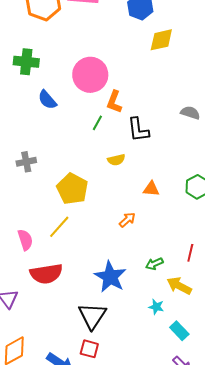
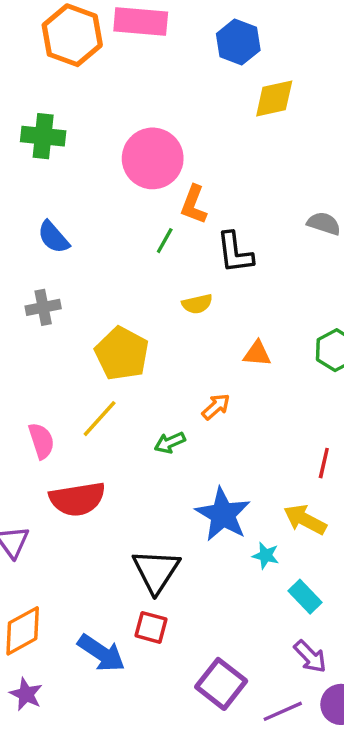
blue semicircle: (47, 100) -> (53, 237), moved
green arrow: (154, 264) -> (170, 443), moved
blue star: (110, 277) -> (223, 514), moved

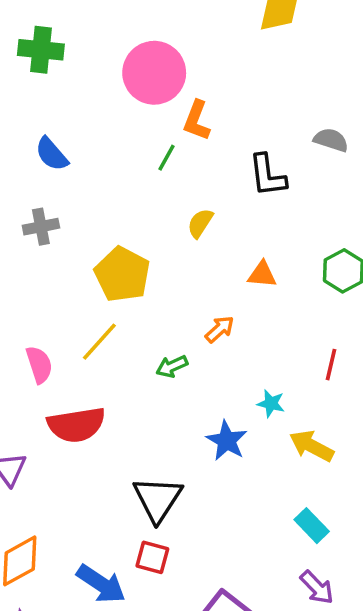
black L-shape: (235, 253) -> (267, 175), moved
yellow semicircle: (197, 304) -> (200, 223), turned 136
red line: (324, 463) -> (331, 365), moved
blue star: (223, 514) -> (227, 441), size x0.7
cyan star: (266, 556) -> (271, 404), moved

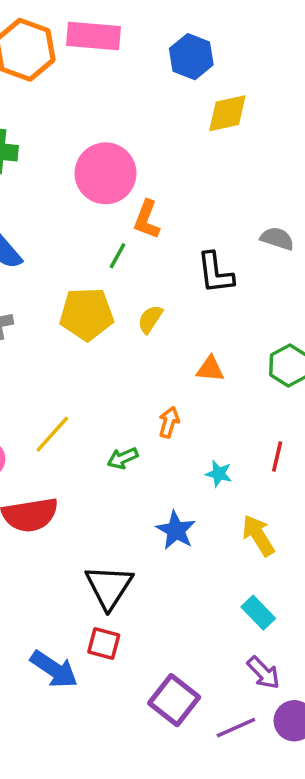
yellow pentagon: (122, 274) -> (87, 314), moved, turned -30
orange arrow: (220, 329) -> (169, 422), turned -32
cyan star: (271, 404) -> (219, 474), moved
yellow arrow: (312, 446) -> (258, 535), turned 30

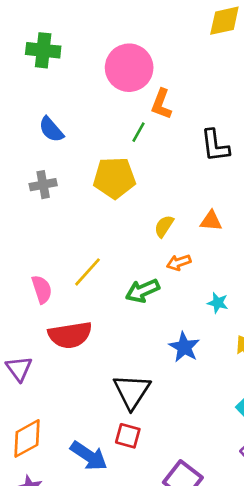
yellow semicircle: (150, 319) -> (164, 226), moved
orange arrow: (169, 422) -> (179, 262), turned -125
green arrow: (123, 458) -> (143, 291), size x1.4

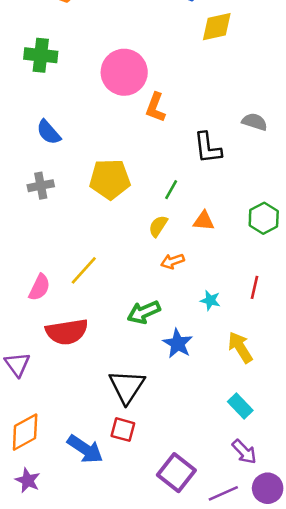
green line: (139, 132) -> (171, 190), moved
pink semicircle: (42, 289) -> (39, 287), turned 44
green arrow: (143, 291) -> (144, 312), moved

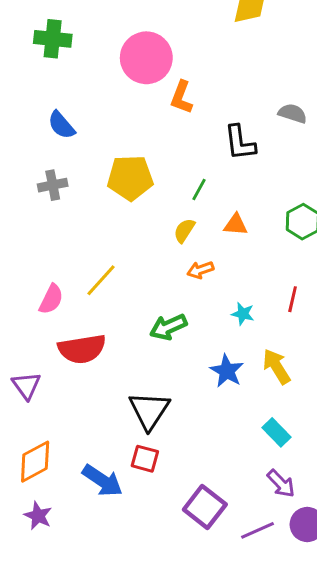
blue star: (178, 343) -> (227, 371), moved

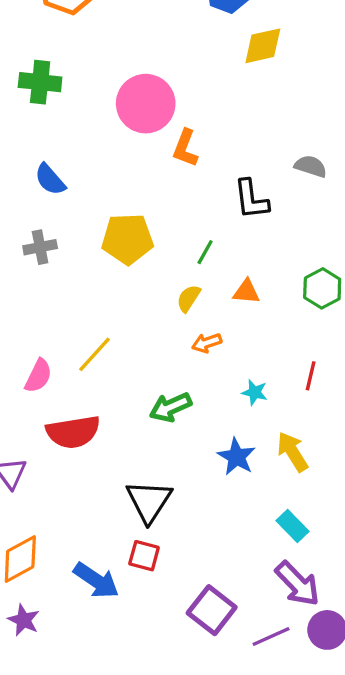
purple arrow: (281, 484) -> (297, 584), size x1.4

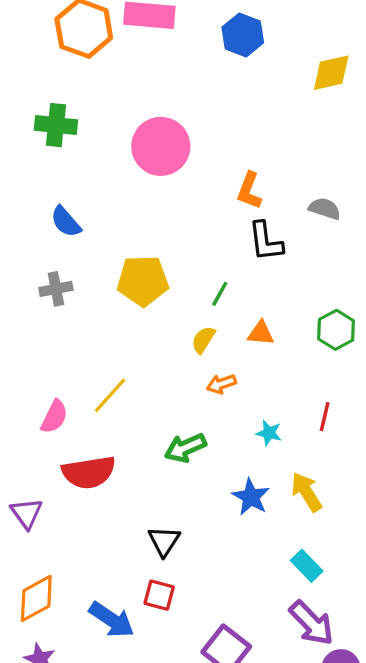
yellow diamond: (263, 46) -> (331, 73), moved
orange L-shape: (185, 148) -> (249, 191), moved
black triangle: (149, 501) -> (164, 541), size x0.7

